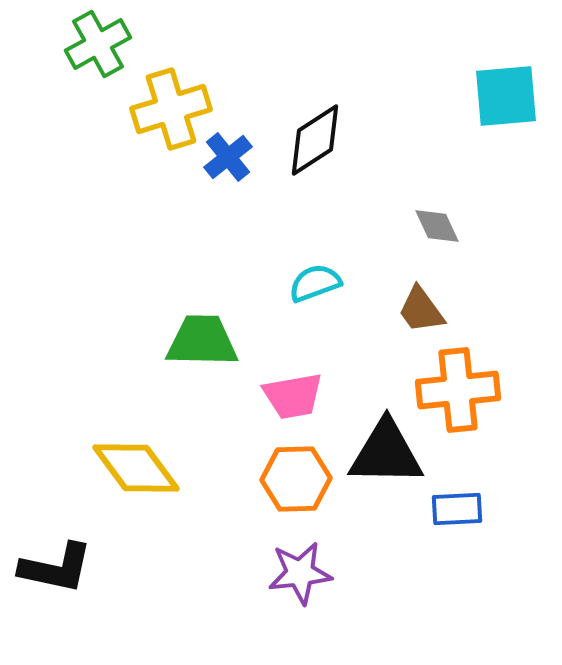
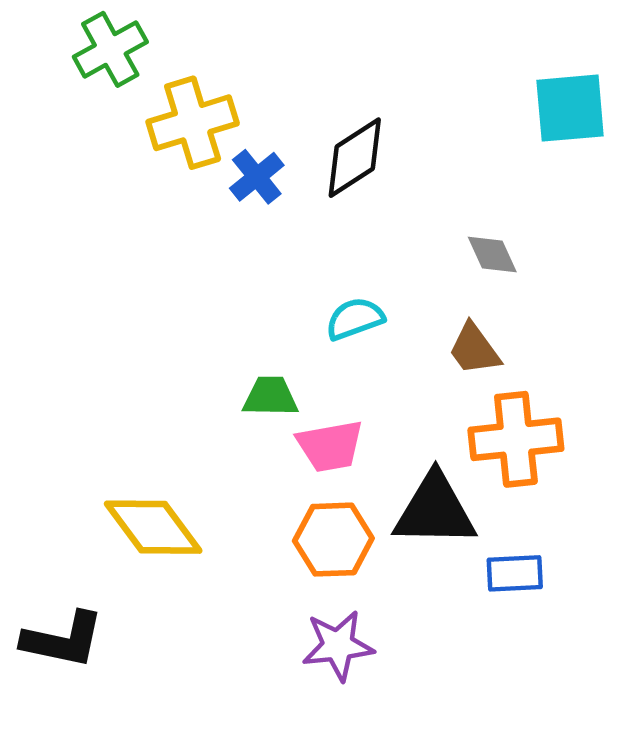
green trapezoid: (202, 341) -> (270, 396), moved, size x0.7

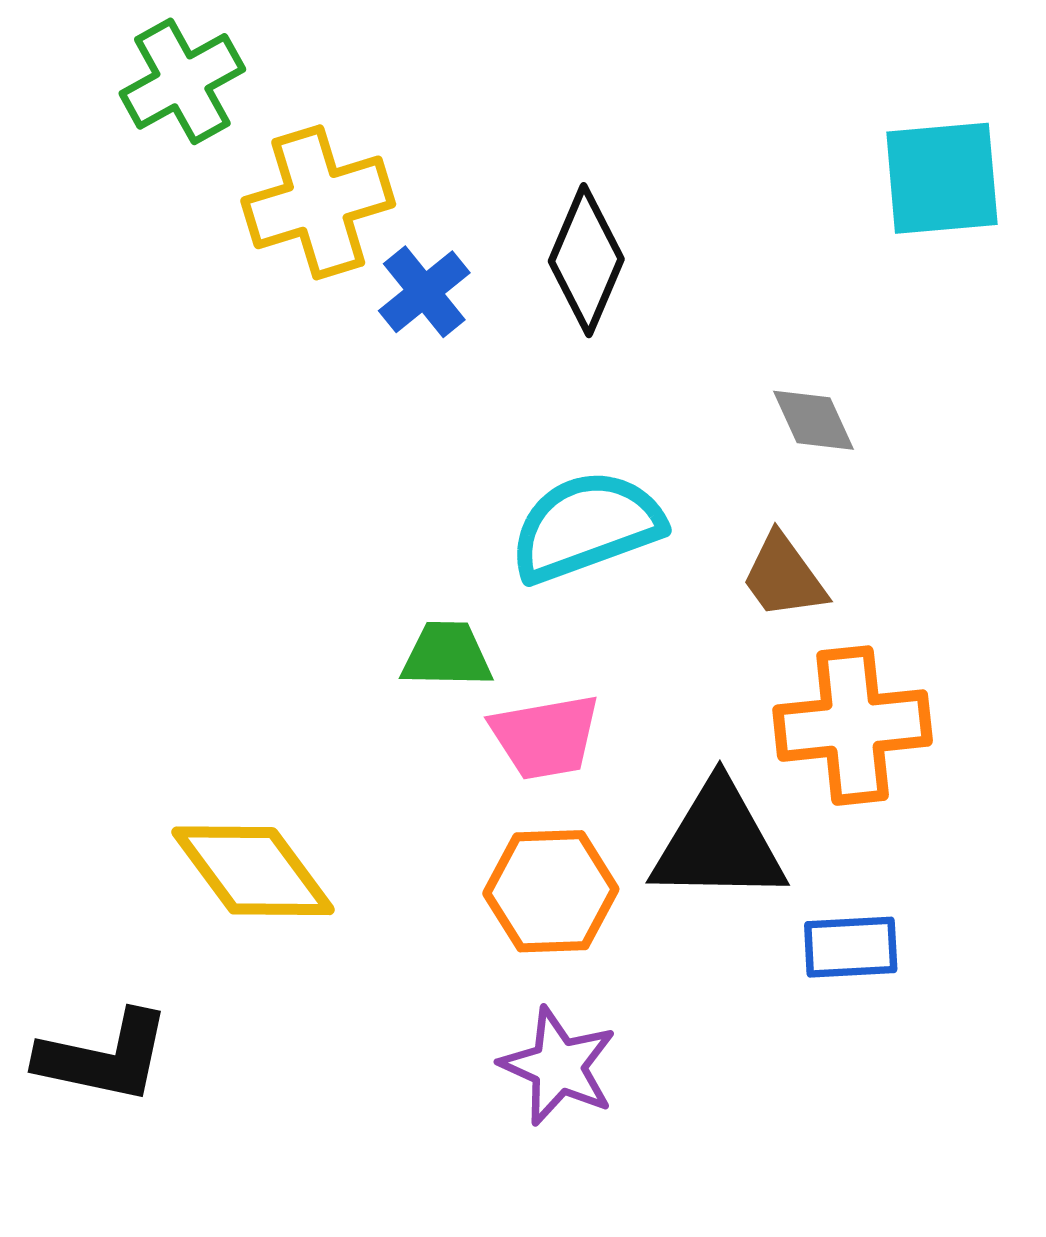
black diamond: (355, 158) -> (586, 260), turned -34
cyan semicircle: (355, 319) -> (586, 526), size x1.6
purple star: (338, 645) -> (558, 1066), turned 30

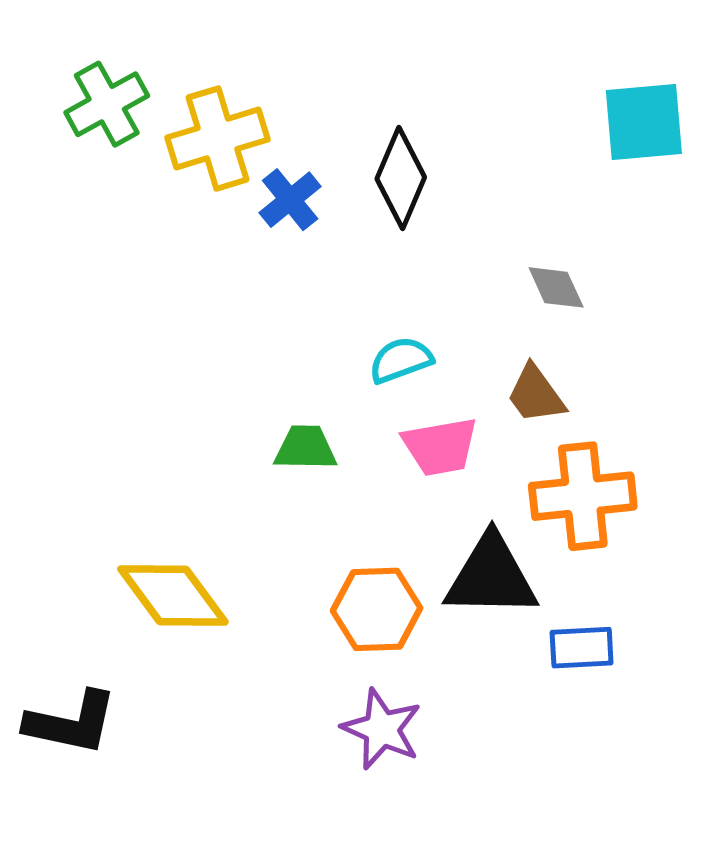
green cross: (182, 81) -> (107, 104), moved
cyan semicircle: (586, 526) -> (401, 360), size x0.6
pink trapezoid: (545, 737) -> (440, 447), moved

